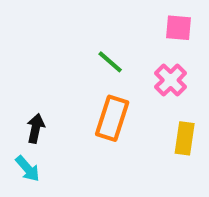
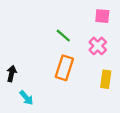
black arrow: (36, 128) -> (11, 74), moved
cyan arrow: (28, 169) -> (26, 98), moved

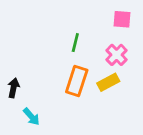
green line: (63, 36) -> (75, 43), turned 63
yellow rectangle: (106, 79) -> (108, 82), moved, turned 54

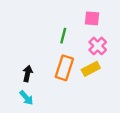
pink square: (122, 19) -> (92, 18), moved
black arrow: (14, 88) -> (28, 74), moved

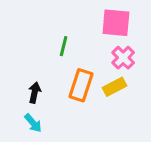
pink square: (92, 18) -> (116, 23), size x1.5
green line: (63, 36) -> (64, 46), moved

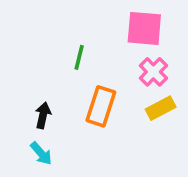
yellow rectangle: (114, 87) -> (161, 108), moved

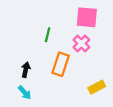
pink cross: (153, 72) -> (81, 43), moved
yellow rectangle: (161, 108) -> (97, 87), moved

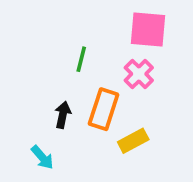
black arrow: (26, 70) -> (63, 115), moved
yellow rectangle: (97, 87) -> (133, 141), moved

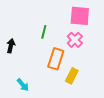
black arrow: (63, 115) -> (11, 46), moved
yellow rectangle: (133, 141) -> (72, 76), turned -35

